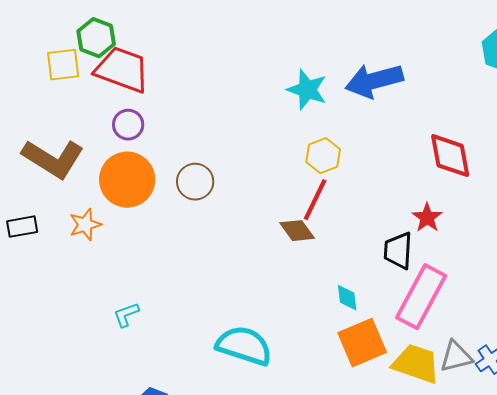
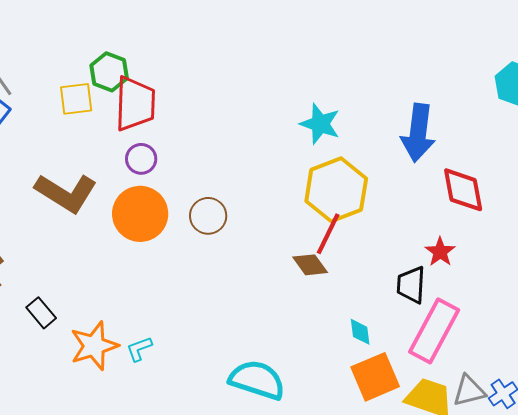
red trapezoid: (122, 70) -> (135, 104), turned 72
blue arrow: (374, 81) -> (418, 133), moved, turned -68
yellow hexagon: (323, 156) -> (336, 190), size x1.8
orange star: (85, 225) -> (94, 346), moved, size x1.5
black rectangle: (22, 227) -> (41, 313), moved, turned 60

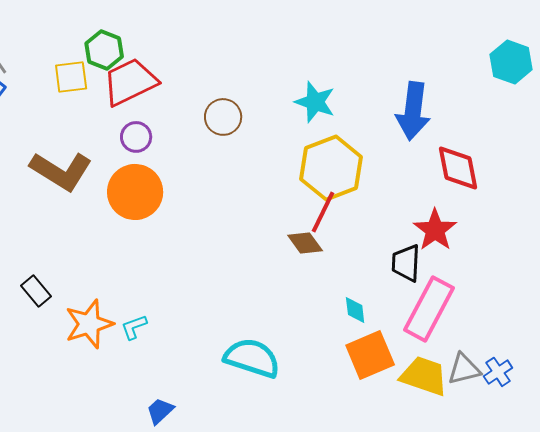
red trapezoid: (135, 104) -> (130, 82), turned -118
brown circle: (208, 216) -> (223, 117), moved
red star: (440, 252) -> (435, 230), size x1.4

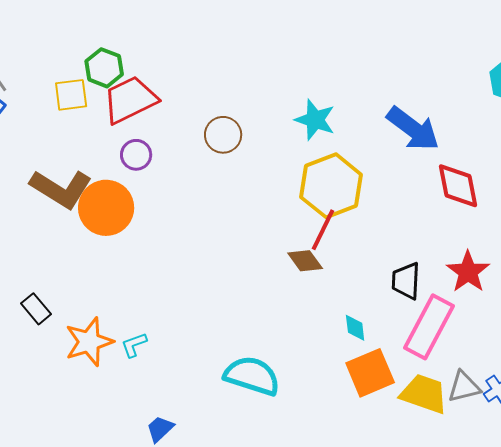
blue arrow: (413, 111) -> (413, 129), turned -60
orange circle: (135, 192) -> (106, 208), moved
red star: (435, 230) -> (468, 272), moved

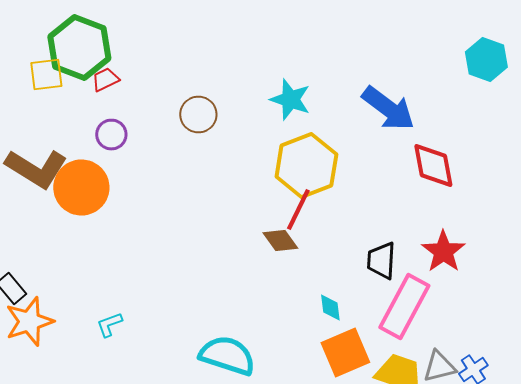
green hexagon: (104, 68) -> (79, 48), size x1.6
red trapezoid: (130, 100) -> (105, 80), size x0.5
orange star: (89, 342) -> (29, 322), moved

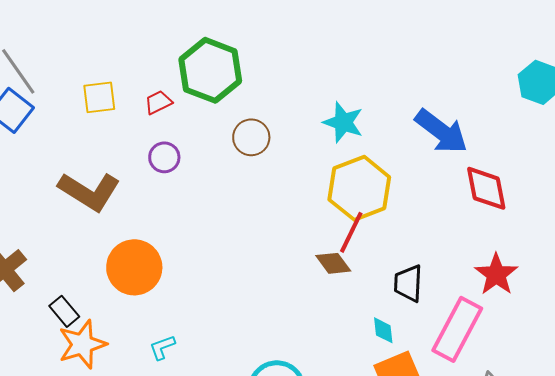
green hexagon: (79, 48) -> (210, 70), moved
orange circle: (81, 188) -> (134, 267), moved
black trapezoid: (381, 260) -> (408, 283), moved

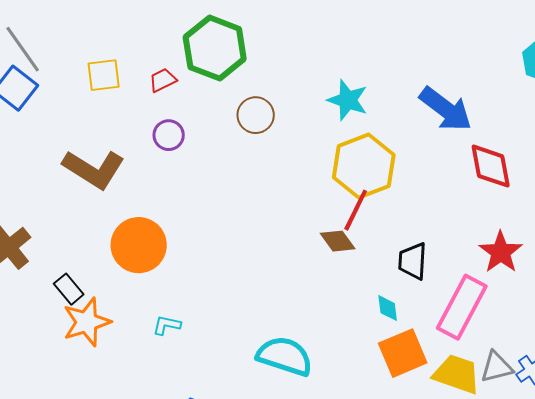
cyan L-shape: (162, 347) -> (167, 325), turned 32

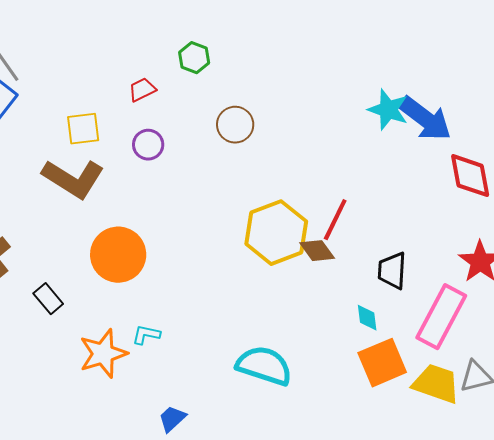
green hexagon: (215, 48) -> (194, 58), size x0.5
yellow square: (104, 75) -> (83, 129), moved
cyan star: (348, 100) -> (388, 110), moved
yellow hexagon: (364, 166) -> (276, 233), moved
orange star: (87, 322) -> (103, 354), moved

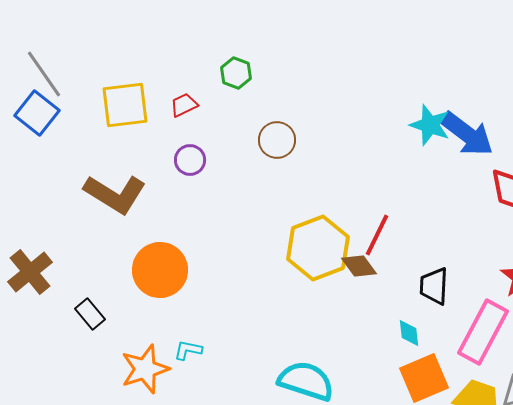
yellow square: (83, 129) -> (125, 105), moved, size x1.4

